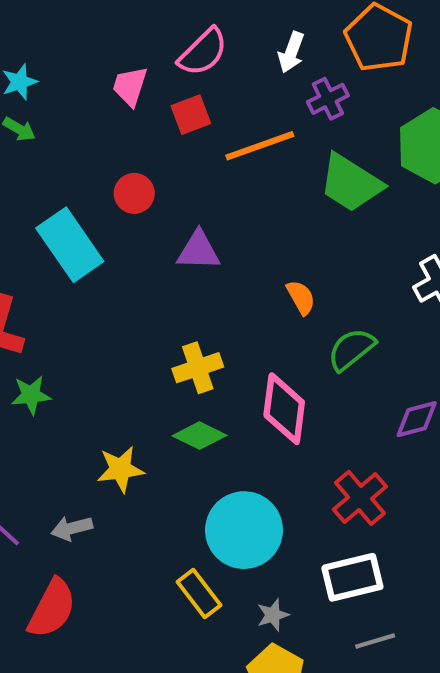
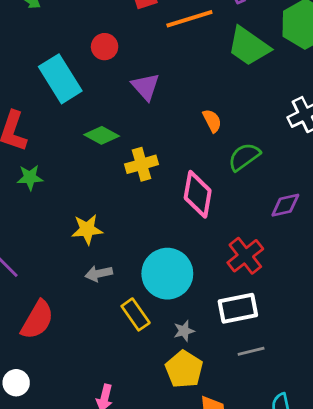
purple triangle: (199, 251) -> (146, 87), turned 44
green diamond: (200, 436) -> (102, 135), moved
gray arrow: (72, 528) -> (99, 274), moved

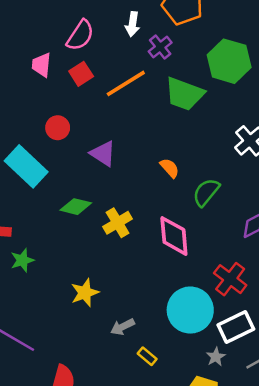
gray arrow: (99, 274) -> (122, 327), moved
cyan circle: (167, 274) -> (190, 310), moved
yellow rectangle: (136, 314) -> (147, 356), size x0.7
gray star: (184, 331) -> (216, 357), moved

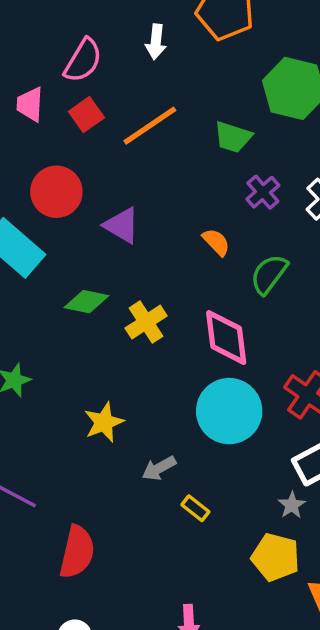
purple cross: (160, 47) -> (263, 192), moved
green trapezoid: (184, 94) -> (233, 137), size x0.7
red circle: (58, 128) -> (56, 192), size x1.5
cyan circle: (190, 310) -> (229, 411), moved

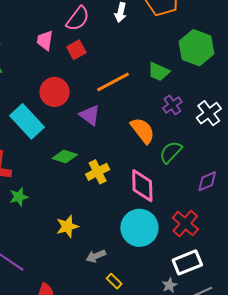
orange line: (150, 126) -> (113, 82), moved
orange semicircle: (216, 242) -> (143, 131), size x1.6

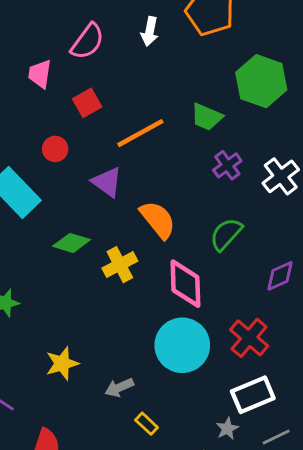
red square: (76, 50) -> (87, 103), moved
red circle: (55, 92) -> (55, 149), size x0.6
orange semicircle: (143, 131) -> (158, 220), moved
yellow star: (67, 226) -> (62, 363), moved

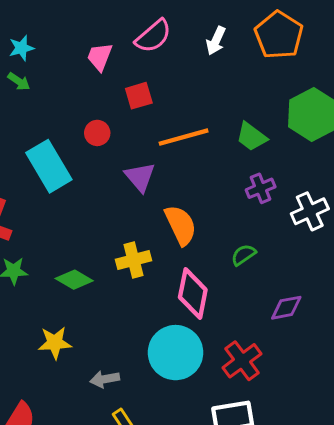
green semicircle: (226, 234) -> (244, 255), size x0.7
green diamond: (72, 243) -> (74, 280), moved

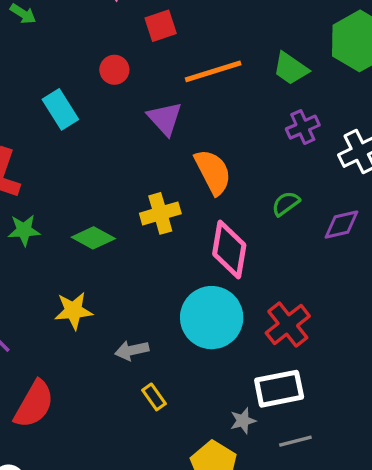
cyan rectangle: (49, 166) -> (60, 109), size x0.7
purple diamond: (286, 308) -> (342, 225), moved

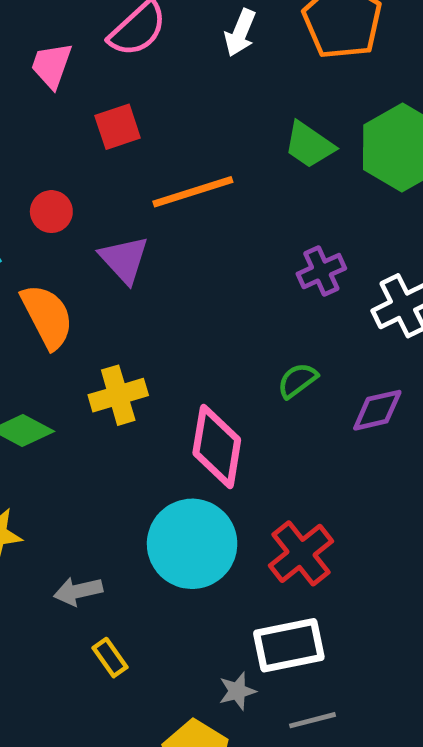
green trapezoid: (291, 68) -> (309, 145), moved
red circle: (114, 70) -> (51, 212), moved
orange semicircle: (213, 172) -> (47, 316), moved

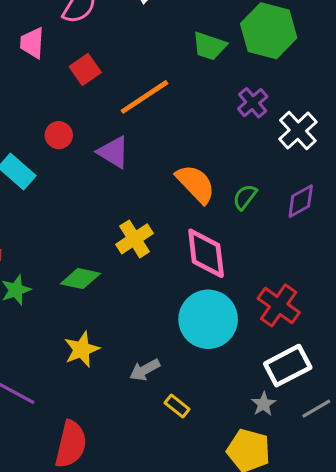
purple cross: (321, 271) -> (253, 103), moved
orange semicircle: (47, 316) -> (196, 184), moved

